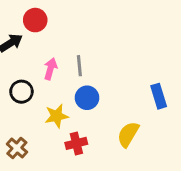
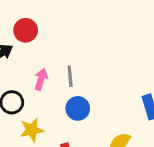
yellow star: (57, 116) -> (32, 130), moved

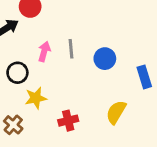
blue circle: (78, 108) -> (105, 59), moved

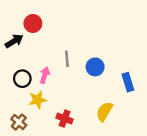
pink arrow: (44, 52) -> (45, 75), moved
red cross: (68, 121) -> (65, 119), turned 35

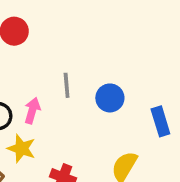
yellow star: (38, 100) -> (21, 148), turned 30

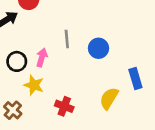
blue rectangle: (160, 121) -> (135, 79), moved

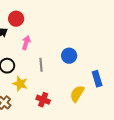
gray line: (67, 39) -> (41, 65), moved
pink arrow: (42, 57) -> (26, 43), moved

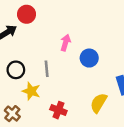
pink arrow: (26, 43) -> (66, 43), moved
gray line: (41, 65) -> (47, 69), moved

